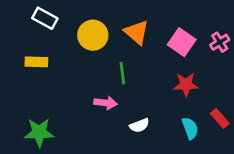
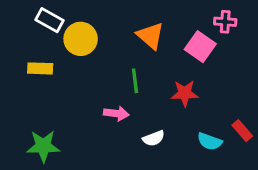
yellow circle: (93, 35) -> (81, 39), moved
pink cross: (220, 42) -> (225, 22), moved, turned 36
red star: (186, 85) -> (185, 93), moved
cyan semicircle: (190, 128) -> (210, 141), turned 130

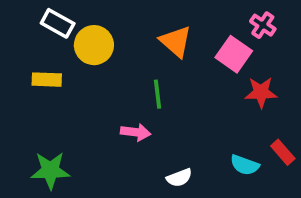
pink cross: (225, 22) -> (263, 25), turned 30
red star: (185, 93) -> (261, 92), moved
white semicircle: (154, 138) -> (179, 178), moved

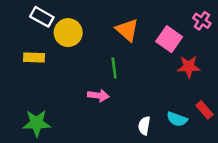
pink cross: (263, 25) -> (202, 21), moved
white semicircle: (179, 178) -> (144, 126), moved, turned 120

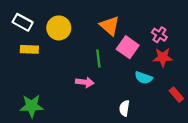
white rectangle: (42, 17) -> (23, 22), moved
pink cross: (202, 21) -> (159, 35), moved
pink square: (169, 39) -> (128, 47), moved
cyan semicircle: (177, 119) -> (144, 78), moved

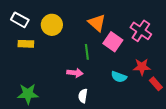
pink cross: (159, 35) -> (141, 31), size x1.5
red star: (163, 57) -> (142, 67), moved
cyan semicircle: (144, 78) -> (119, 77), moved
white semicircle: (124, 108) -> (83, 96), moved

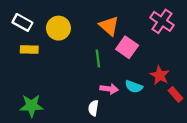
pink cross: (141, 31) -> (162, 21), moved
red star: (142, 67) -> (160, 75), turned 30
pink arrow: (75, 73) -> (109, 89), moved

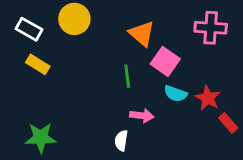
pink cross: (162, 21) -> (211, 28), turned -30
yellow circle: (58, 28) -> (74, 19), moved
yellow rectangle: (29, 49) -> (38, 64), turned 30
cyan semicircle: (134, 87) -> (175, 94), moved

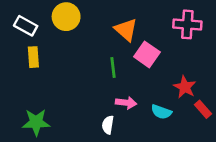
yellow rectangle: (38, 64) -> (33, 57), turned 54
cyan semicircle: (175, 94) -> (161, 112), moved

